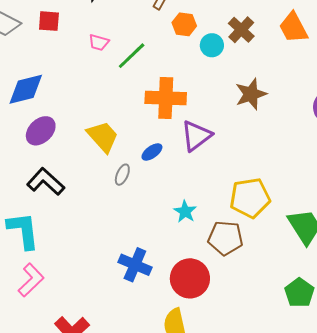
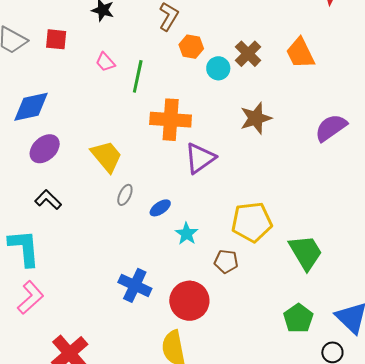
pink trapezoid: (99, 42) -> (105, 62), turned 30
green line: (132, 56) -> (138, 76), turned -36
blue ellipse: (152, 152) -> (160, 208), moved
black L-shape: (46, 182) -> (48, 200), size x0.7
brown pentagon: (225, 238) -> (226, 261), size x0.7

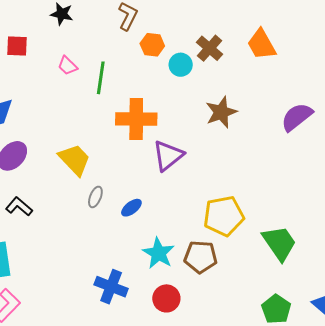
cyan star: (187, 234) -> (159, 253), moved, size x1.4
brown pentagon: (226, 261) -> (201, 257), size x1.4
red circle: (189, 301) -> (166, 298), size x0.7

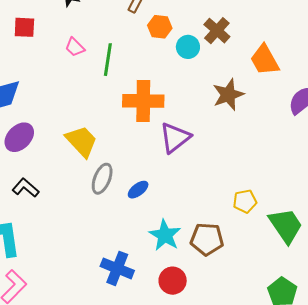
orange trapezoid: (261, 44) -> (265, 60), moved
gray ellipse: (95, 197) -> (102, 179), size x1.4
yellow pentagon: (224, 216) -> (245, 201), moved, size x0.6

